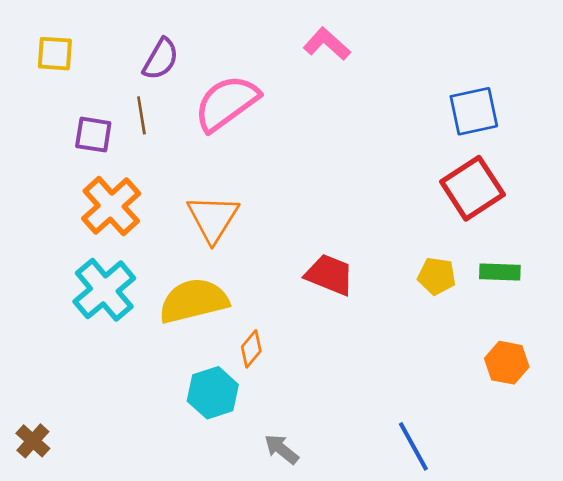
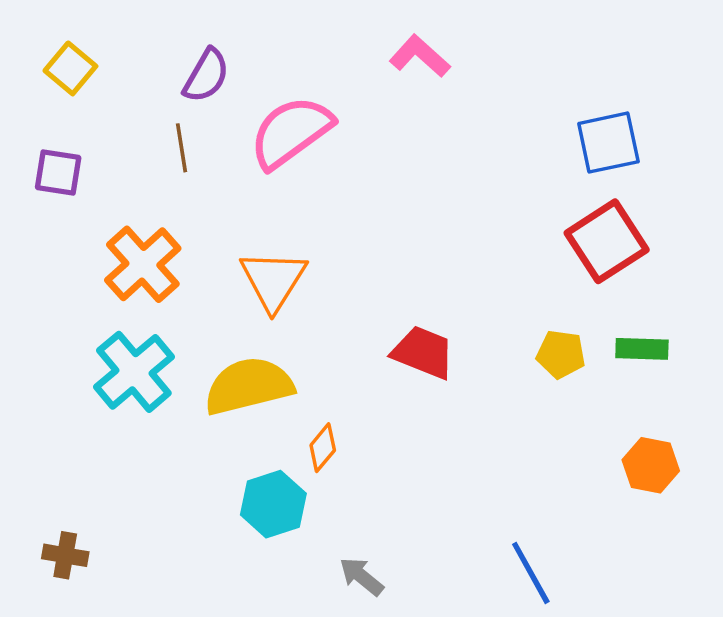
yellow square: (55, 54) -> (70, 68), turned 36
purple square: (93, 135) -> (58, 173), moved
brown cross: (33, 441) -> (65, 555), moved, turned -32

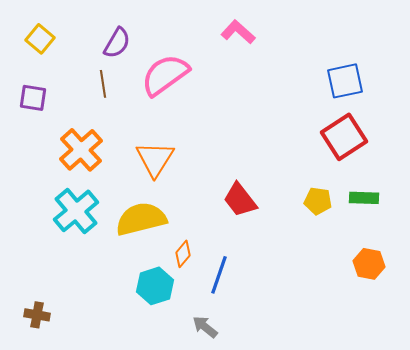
red trapezoid: (423, 352) -> (240, 200), turned -150
blue line: (531, 573) -> (219, 275), moved, turned 48

